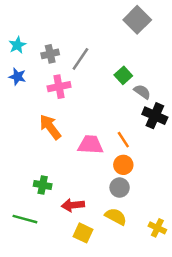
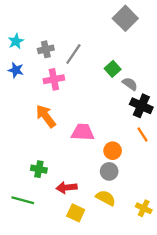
orange line: (123, 140) -> (143, 135), moved

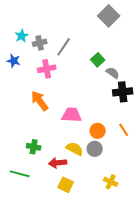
cyan star: (16, 41) -> (22, 36), moved
black cross: (141, 106) -> (123, 92), turned -30
orange line: (143, 135) -> (124, 130), moved
yellow semicircle: (106, 198) -> (75, 149), moved
yellow cross: (144, 208) -> (111, 182), moved

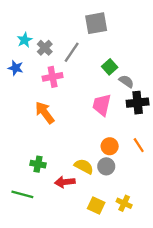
gray square: (109, 16) -> (96, 23), moved, turned 35
gray cross: (40, 43) -> (45, 48), turned -32
pink trapezoid: (72, 115) -> (102, 105), moved, turned -80
yellow square: (66, 185) -> (96, 206), moved

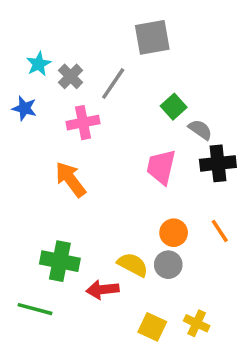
green cross: (38, 164) -> (60, 261), size x1.5

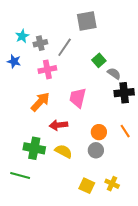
gray cross: (71, 76) -> (40, 43), turned 32
pink trapezoid: (161, 167) -> (78, 98), moved
orange arrow: (71, 179) -> (40, 102), turned 80
yellow semicircle: (133, 265) -> (64, 151), moved
red arrow: (103, 290) -> (58, 125), moved

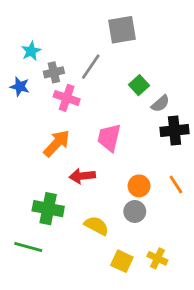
gray cross: (40, 43) -> (54, 72), moved
pink cross: (47, 69) -> (67, 98), turned 30
gray semicircle: (114, 74) -> (160, 104), turned 104
yellow semicircle: (64, 151) -> (96, 226), moved

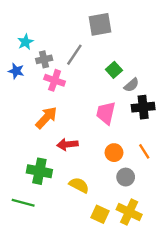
pink trapezoid: (109, 138) -> (106, 113), moved
gray circle: (135, 211) -> (126, 177), moved
yellow cross: (157, 258) -> (129, 212), size x1.5

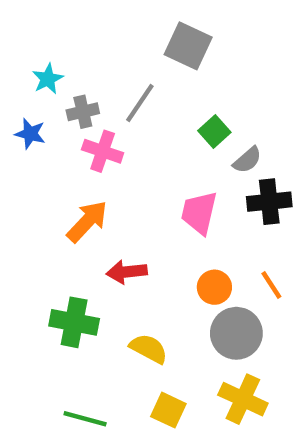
gray square: (100, 24) -> (188, 46), turned 35
gray circle: (126, 177) -> (236, 333), size x1.5
green line: (23, 203) -> (85, 419), moved
yellow square: (100, 214) -> (168, 410), moved

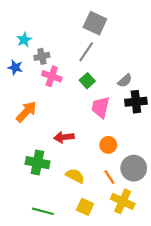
gray line: (140, 103) -> (86, 52), moved
green square: (214, 131) -> (87, 81), moved
orange arrow: (87, 221) -> (26, 112), moved
orange line: (271, 285) -> (109, 177), moved
gray circle: (236, 333) -> (134, 168), moved

